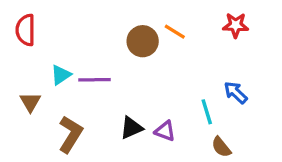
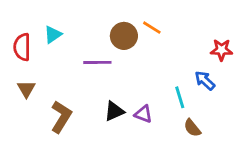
red star: (236, 25) -> (222, 50), moved
red semicircle: (26, 30) -> (22, 47), moved
cyan triangle: (61, 75) -> (53, 35), moved
purple line: (94, 80) -> (97, 62), moved

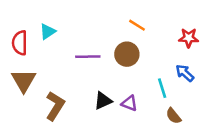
brown circle: (124, 36) -> (127, 54), moved
red star: (222, 50) -> (189, 38), moved
brown triangle: (26, 89) -> (24, 81), size x1.5

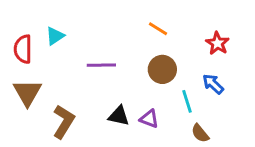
red star: (189, 38) -> (217, 43), turned 30
brown circle: (127, 54) -> (162, 69), moved
black triangle: (103, 101) -> (119, 116), turned 36

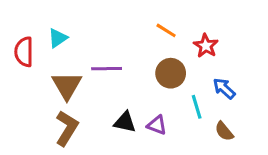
red star: (217, 43) -> (206, 46), moved
brown triangle: (27, 93) -> (67, 85), moved
brown semicircle: (200, 133) -> (224, 131), moved

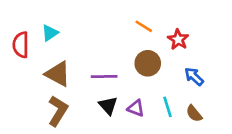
purple line: (107, 69) -> (104, 77), moved
brown triangle: (67, 85) -> (58, 74), turned -32
cyan line: (197, 107) -> (168, 107), moved
black triangle: (125, 122) -> (108, 106), turned 36

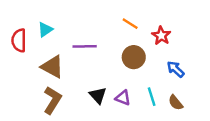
purple line: (104, 77) -> (85, 46), moved

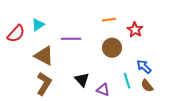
orange line: (130, 24) -> (109, 20), turned -40
red semicircle: (19, 40) -> (16, 34), turned -138
blue arrow: (176, 69) -> (144, 67), moved
purple triangle: (123, 98) -> (103, 90), moved

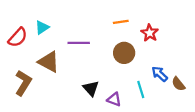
brown L-shape: (44, 84) -> (23, 83), moved
brown semicircle: (147, 86) -> (178, 84), moved

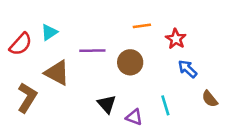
brown circle: (124, 53) -> (130, 62), moved
blue arrow: (160, 74) -> (188, 69), moved

